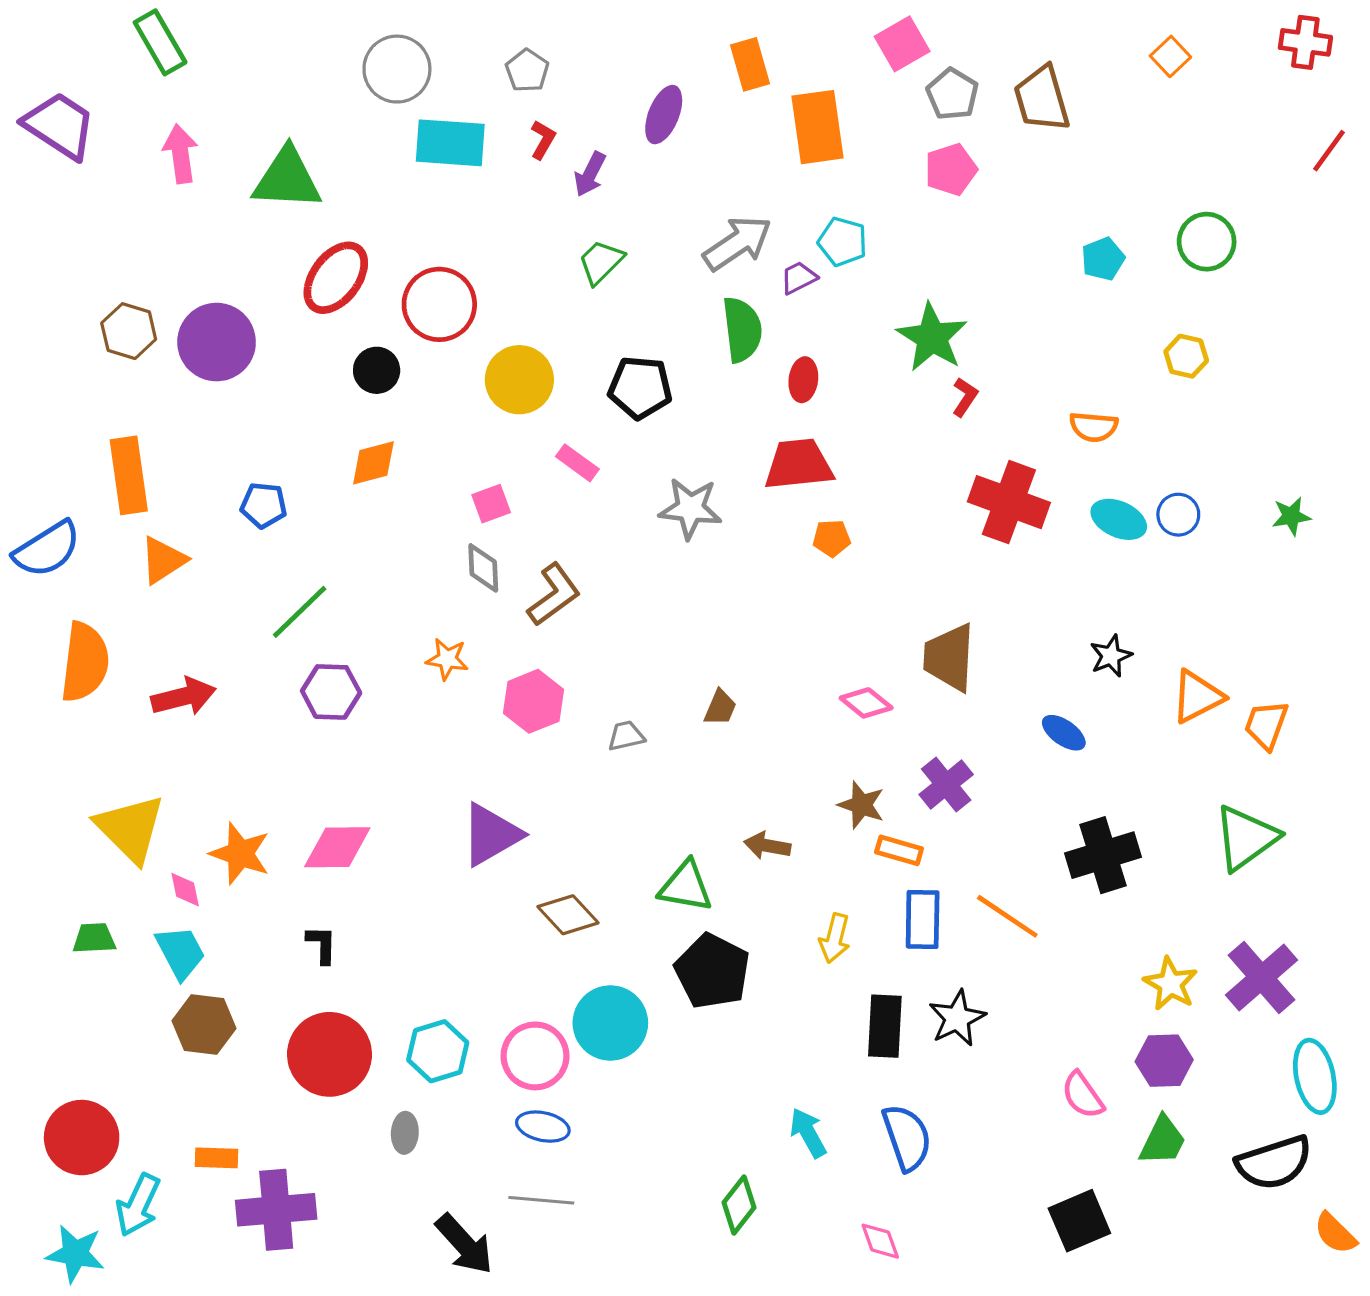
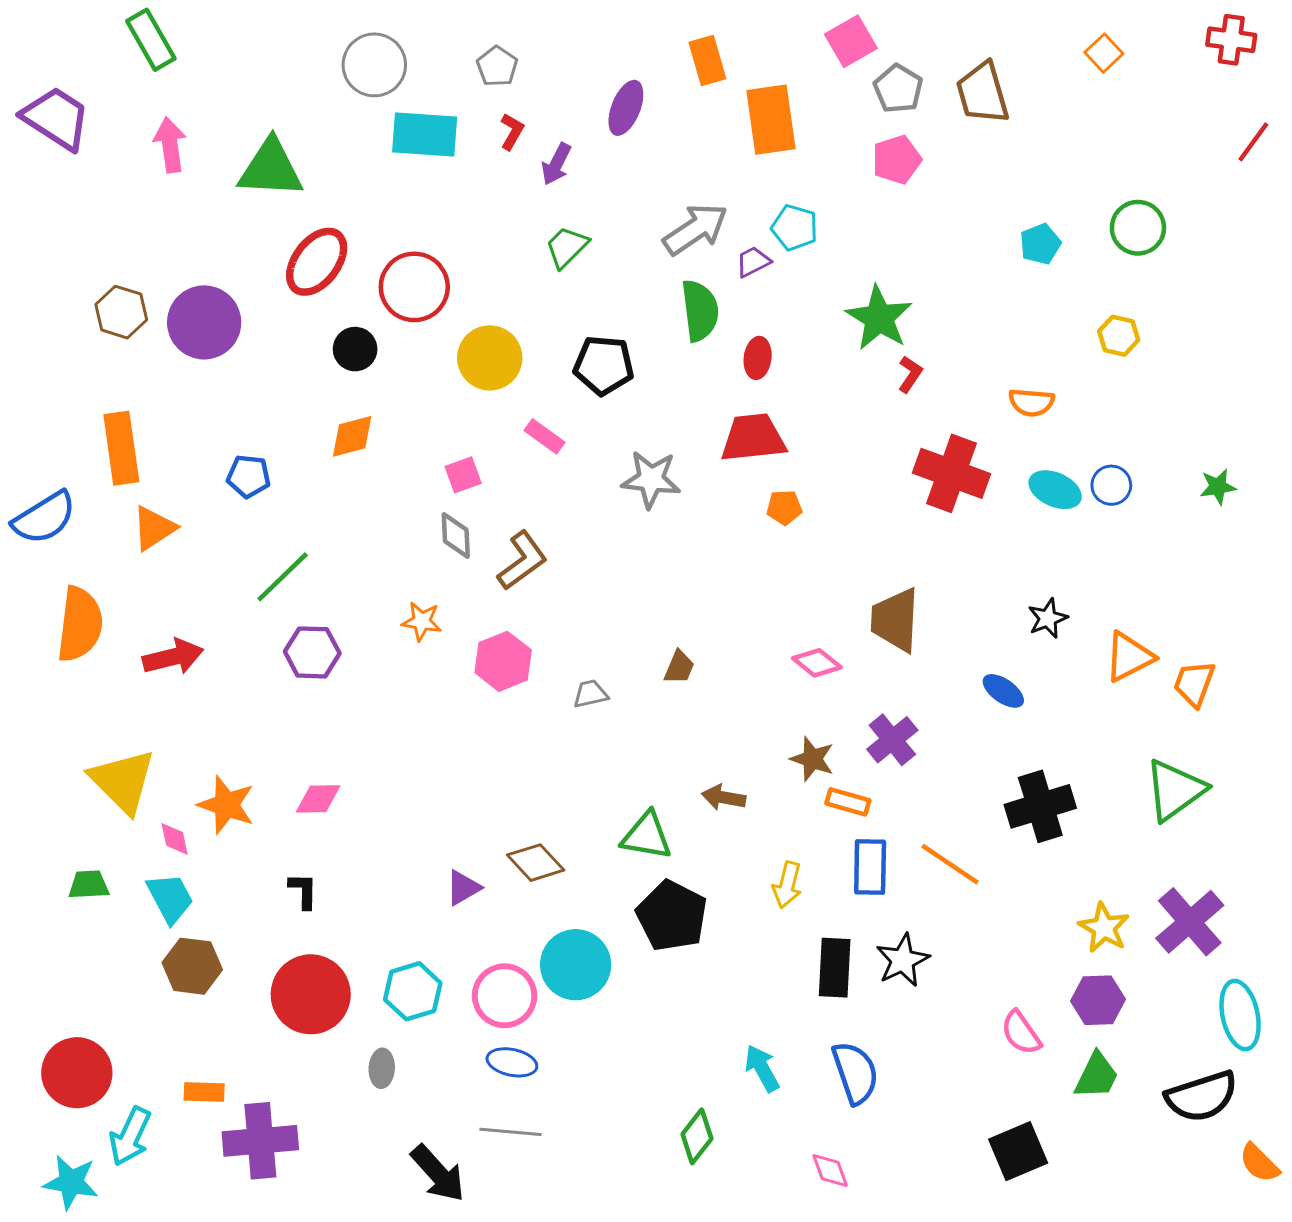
purple triangle: (491, 835) -> (463, 888), moved, size x0.6
pink diamond: (337, 847) -> (318, 799), size x0.7

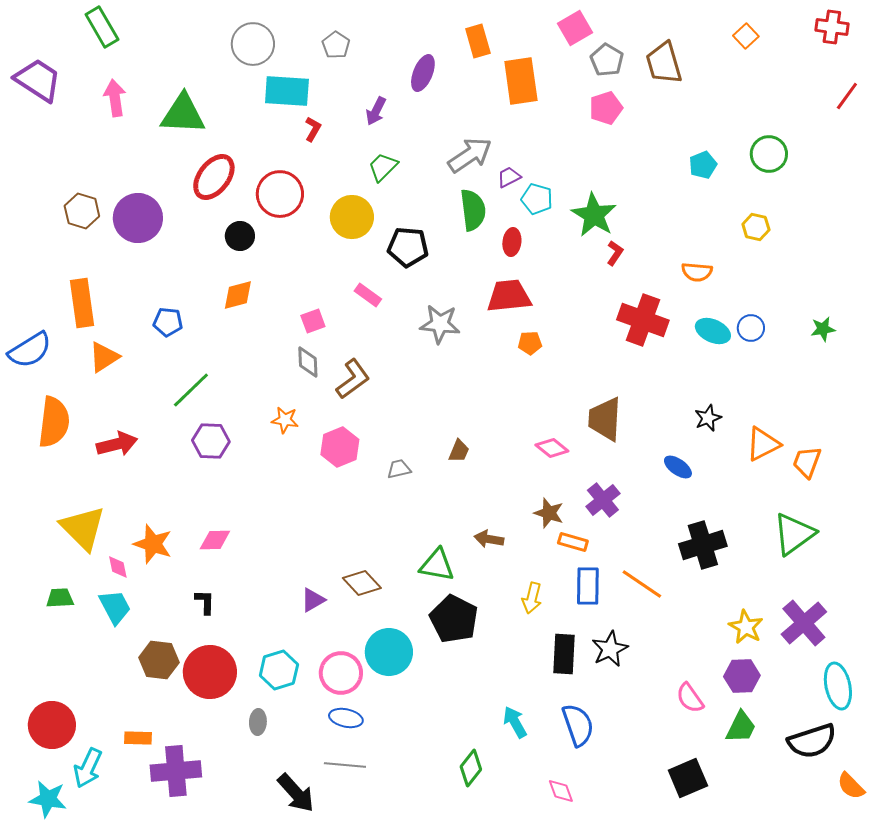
red L-shape: (512, 132) -> (313, 129), moved
cyan pentagon: (795, 228) -> (537, 199), moved
yellow circle: (490, 358) -> (352, 217), moved
brown hexagon: (192, 966) -> (159, 660), moved

